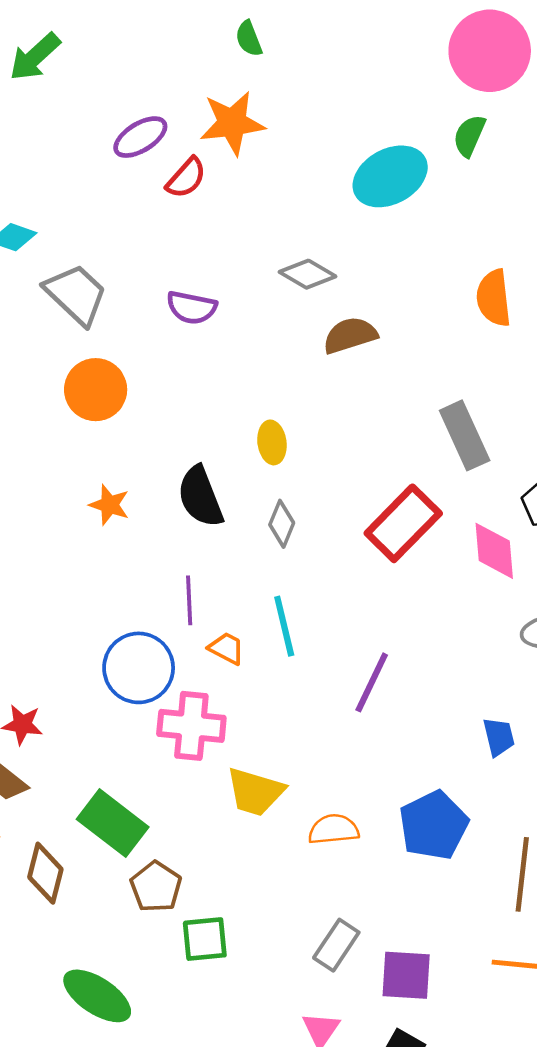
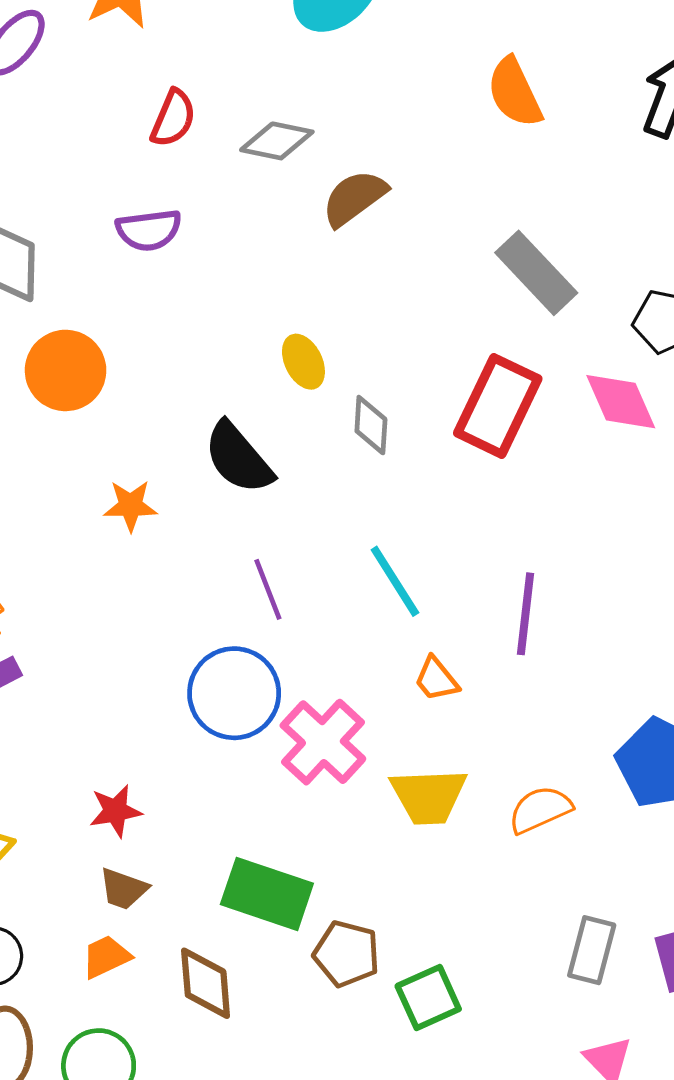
red semicircle: (186, 178) -> (173, 118), moved
gray diamond: (282, 524) -> (371, 425), moved
orange trapezoid: (227, 648) -> (436, 679), moved, turned -138
pink cross: (191, 726) -> (323, 742), turned -34

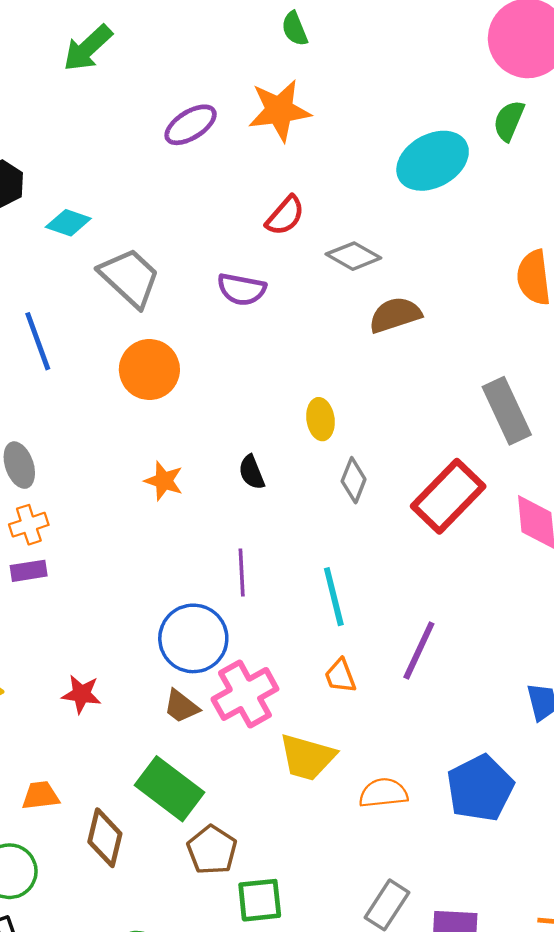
black semicircle: (238, 458) -> (252, 472), size x0.6
brown trapezoid: (123, 889) -> (181, 706), moved

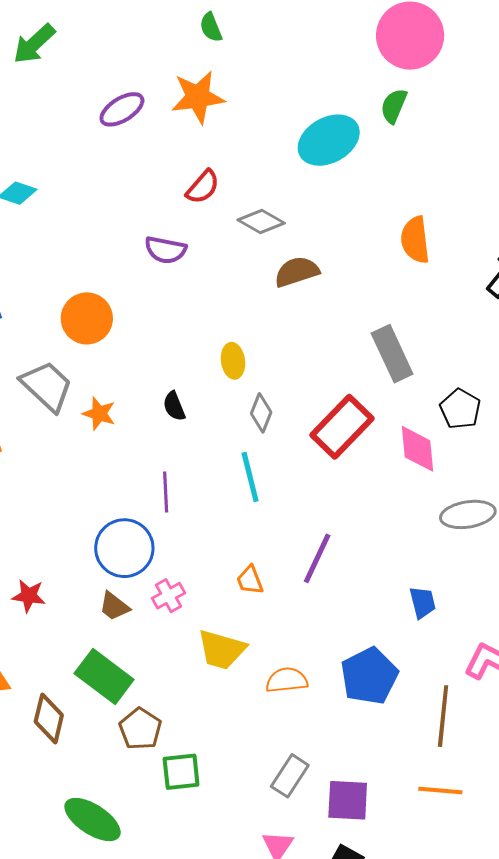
gray trapezoid: (130, 277) -> (47, 386), moved
cyan line: (334, 597) -> (250, 477), moved
pink cross: (245, 694) -> (168, 596), size x0.6

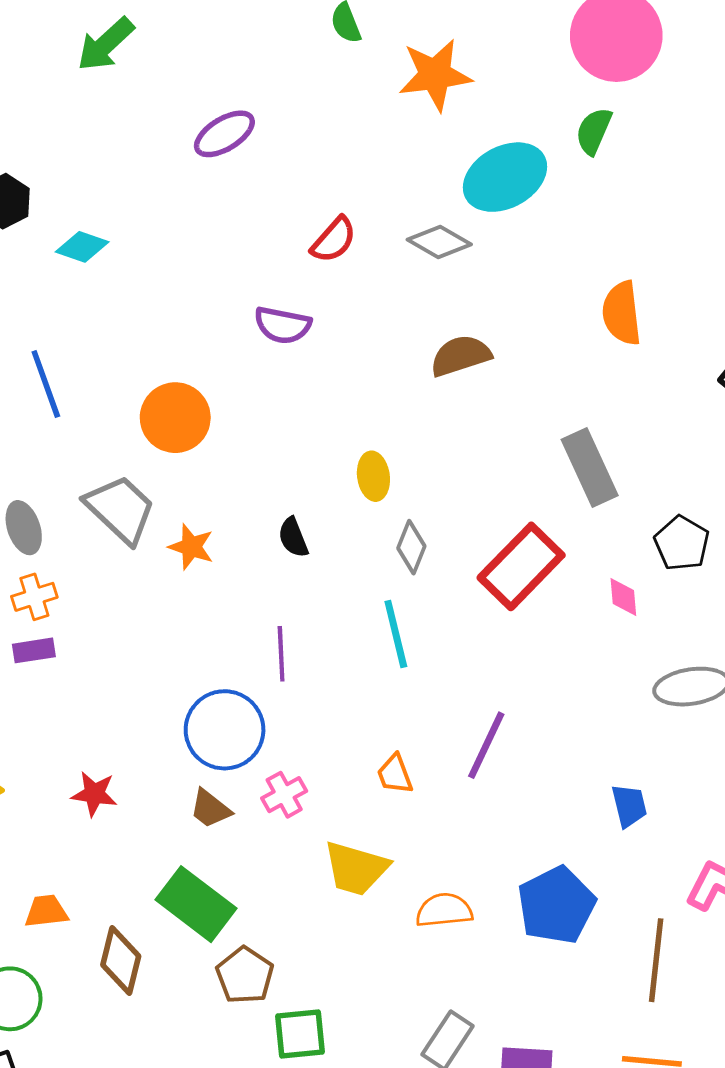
orange star: (198, 97) -> (435, 75), moved
gray diamond: (261, 222) -> (439, 242), moved
pink diamond: (418, 449) -> (623, 597), size x0.6

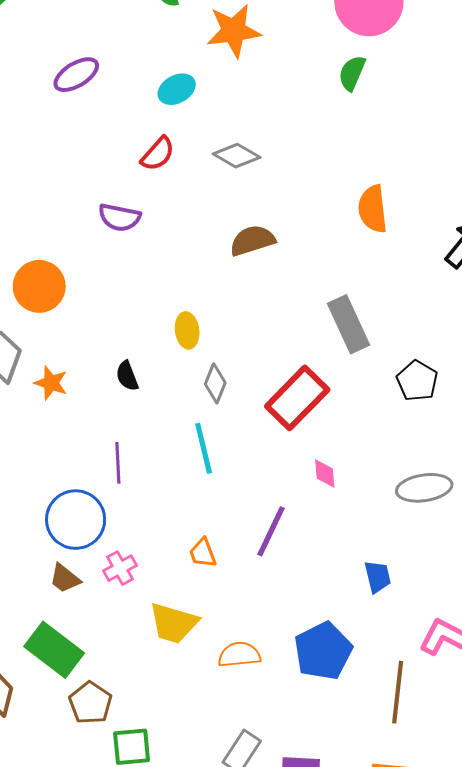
cyan ellipse: (505, 177) -> (177, 89), moved, size x0.6
pink diamond: (623, 597) -> (325, 473), moved

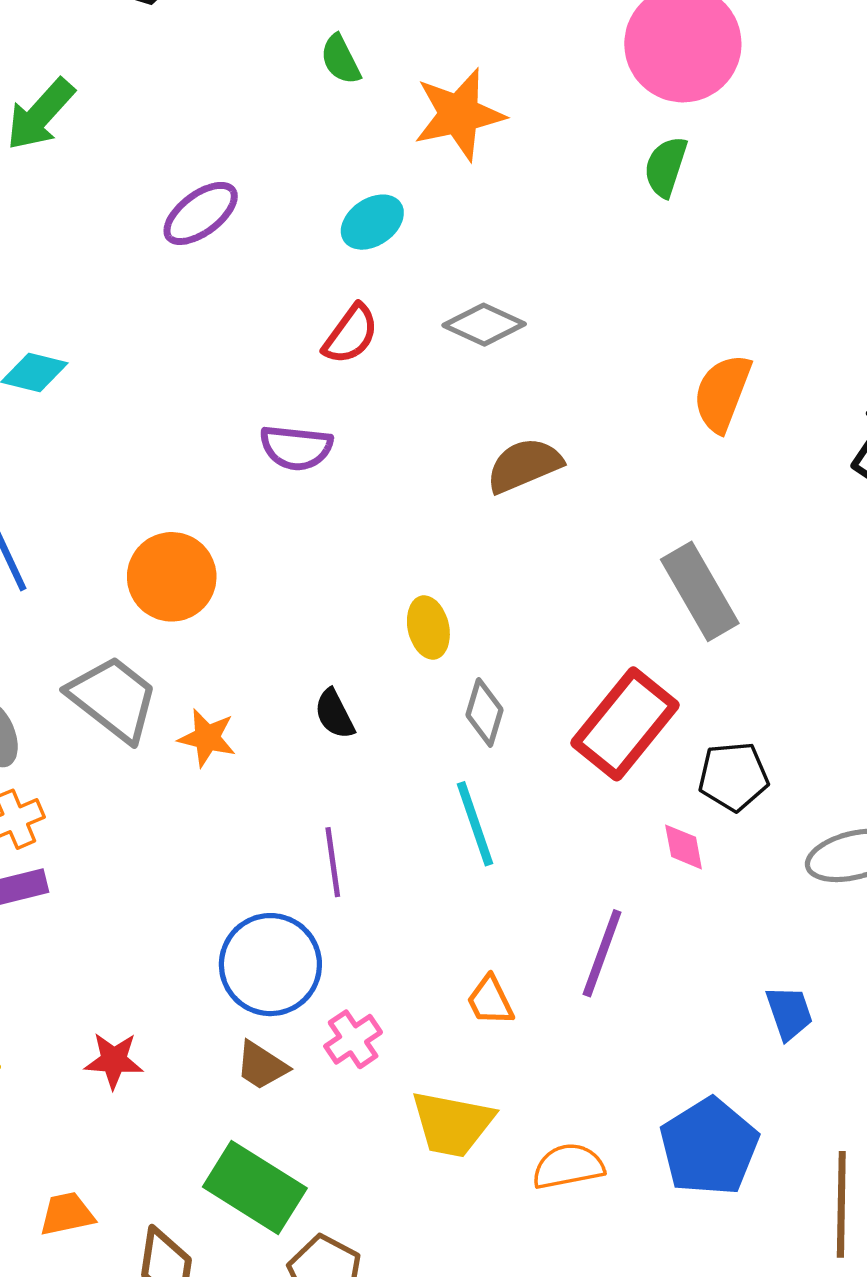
orange semicircle: (373, 209) -> (722, 393), turned 33
black pentagon: (417, 381) -> (733, 776), moved, turned -30

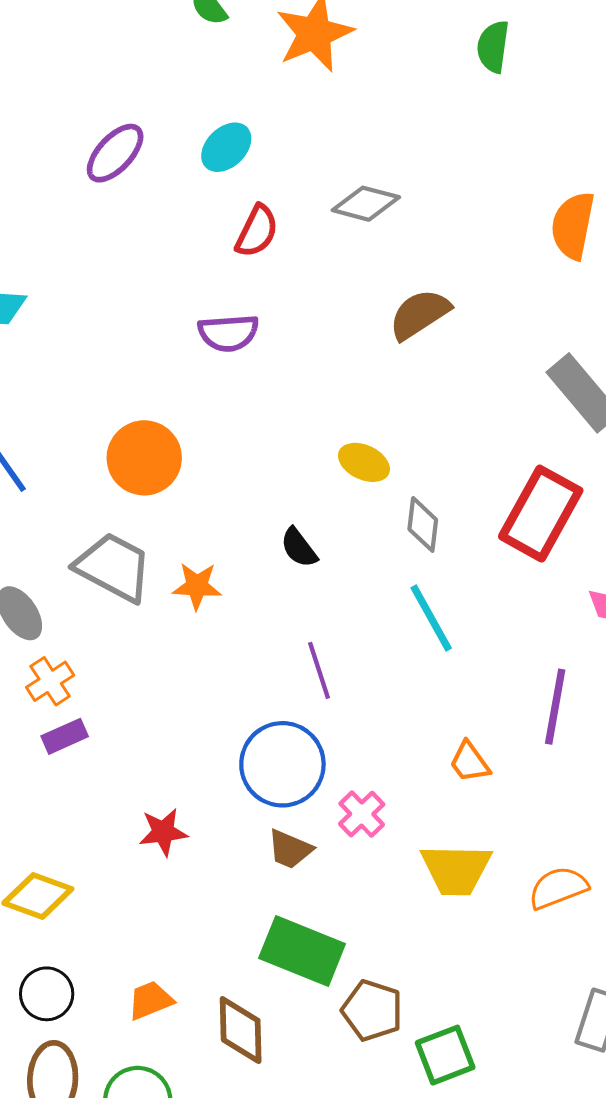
cyan ellipse: (372, 222) -> (226, 147), moved
yellow ellipse: (428, 627) -> (364, 462), turned -42
red star: (114, 1060) -> (163, 832), moved

